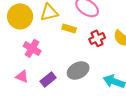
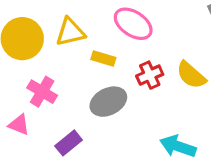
gray ellipse: (78, 70) -> (108, 102), moved
pink triangle: (22, 76) -> (19, 125), moved

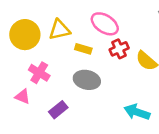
red cross: (150, 75) -> (119, 49), moved
gray ellipse: (108, 102) -> (87, 80), turned 40

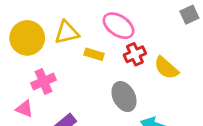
pink cross: (39, 73) -> (44, 82), turned 36
gray ellipse: (87, 80) -> (124, 97), moved, turned 50

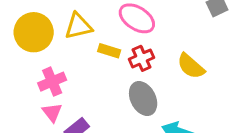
red cross: (135, 54) -> (142, 58), moved
pink triangle: (24, 109) -> (52, 112), moved, turned 30

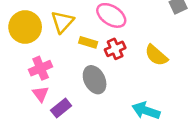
yellow triangle: (78, 26) -> (62, 22), turned -35
gray ellipse: (143, 98) -> (95, 80), moved

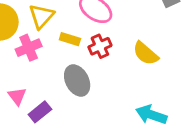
pink cross: (41, 68) -> (29, 48), moved
cyan arrow: (146, 111) -> (151, 115), moved

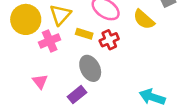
yellow semicircle: (146, 53) -> (144, 19), moved
purple rectangle: (40, 112) -> (77, 95), moved

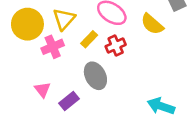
yellow rectangle: (84, 34) -> (89, 39), turned -63
purple rectangle: (77, 95) -> (69, 101), moved

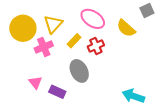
purple rectangle: (69, 101) -> (57, 92), turned 63

